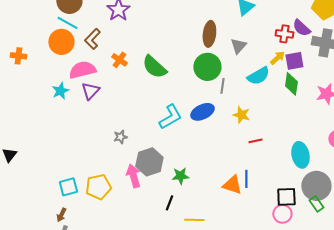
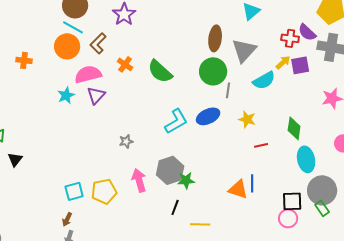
gray triangle: (238, 46) -> (244, 50), size x1.5
green diamond: (291, 84) -> (294, 128), moved
gray hexagon: (149, 162) -> (170, 170), moved

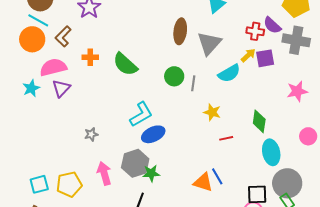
orange cross: (125, 64) -> (90, 57), turned -35
green circle: (213, 71) -> (174, 76), moved, size x0.7
blue ellipse: (208, 116) -> (153, 134), moved
blue line: (252, 183) -> (217, 176), turned -30

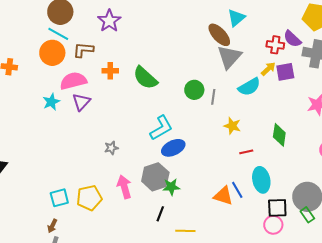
brown ellipse: (180, 31) -> (219, 35), moved, turned -50
brown L-shape: (63, 36) -> (83, 50), turned 50
cyan ellipse: (271, 152) -> (261, 180), moved

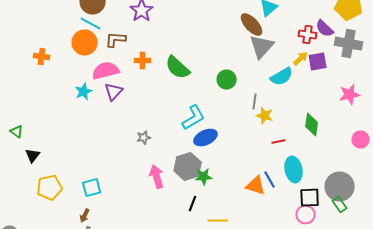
gray line: (213, 97) -> (255, 102), moved
yellow pentagon: (89, 198) -> (50, 188), moved

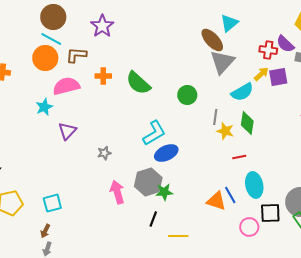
purple triangle: (114, 92) -> (67, 131), moved
green diamond: (312, 125) -> (247, 123), moved
pink circle: (306, 215) -> (249, 227), moved

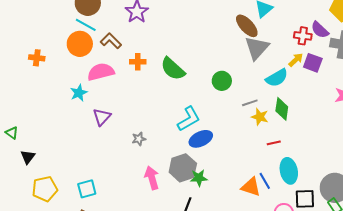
brown L-shape: (76, 55) -> (111, 41), turned 40
purple square: (278, 77) -> (313, 63), turned 30
gray line: (215, 117) -> (250, 103), turned 63

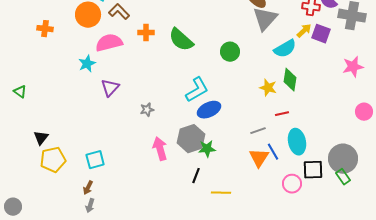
gray line: (250, 103) -> (258, 131), moved
green triangle: (12, 133) -> (20, 92), moved
black triangle: (28, 157) -> (41, 138), moved
orange triangle: (251, 187) -> (259, 158), turned 45

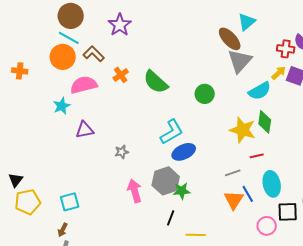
orange cross: (146, 33) -> (121, 75), turned -35
purple triangle: (110, 88) -> (85, 130), turned 36
yellow star: (268, 88) -> (243, 130), size x1.5

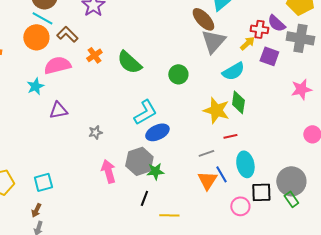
yellow arrow: (279, 73) -> (247, 43), moved

